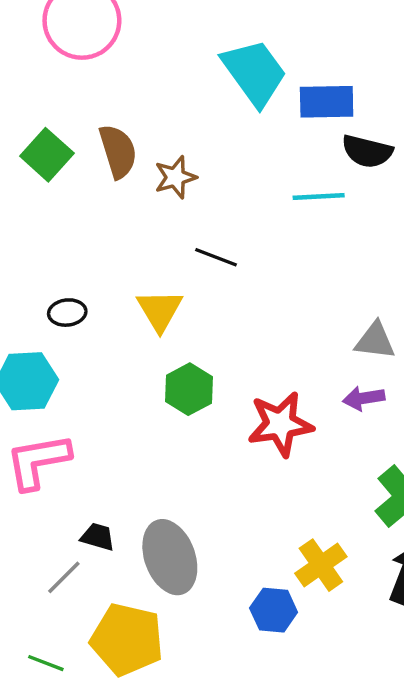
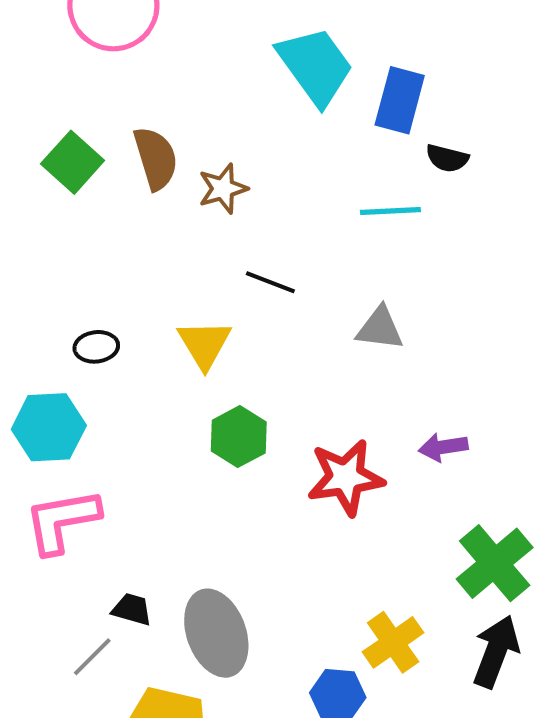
blue rectangle: (327, 102) -> (400, 100), turned -74
black semicircle: (367, 151) -> (447, 158), size x0.7
gray triangle: (375, 341) -> (380, 328), moved

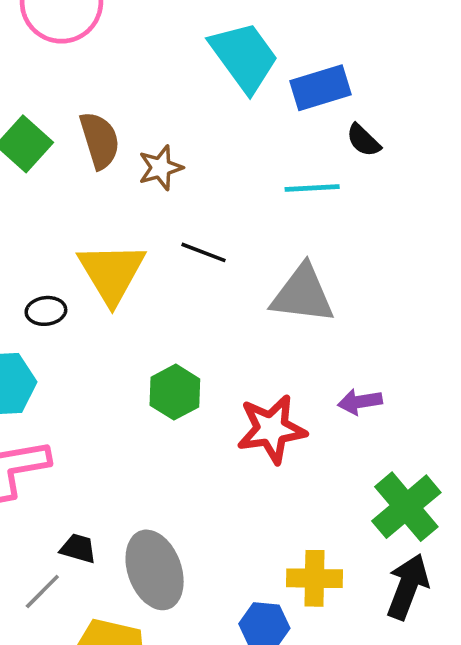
blue rectangle: (400, 100) -> (320, 88), turned 58
black semicircle: (447, 158) -> (363, 140), turned 30
gray triangle: (380, 328) -> (303, 294), size x1.5
yellow triangle: (204, 344) -> (112, 273), moved, size x1.4
yellow cross: (393, 642) -> (314, 578), turned 36

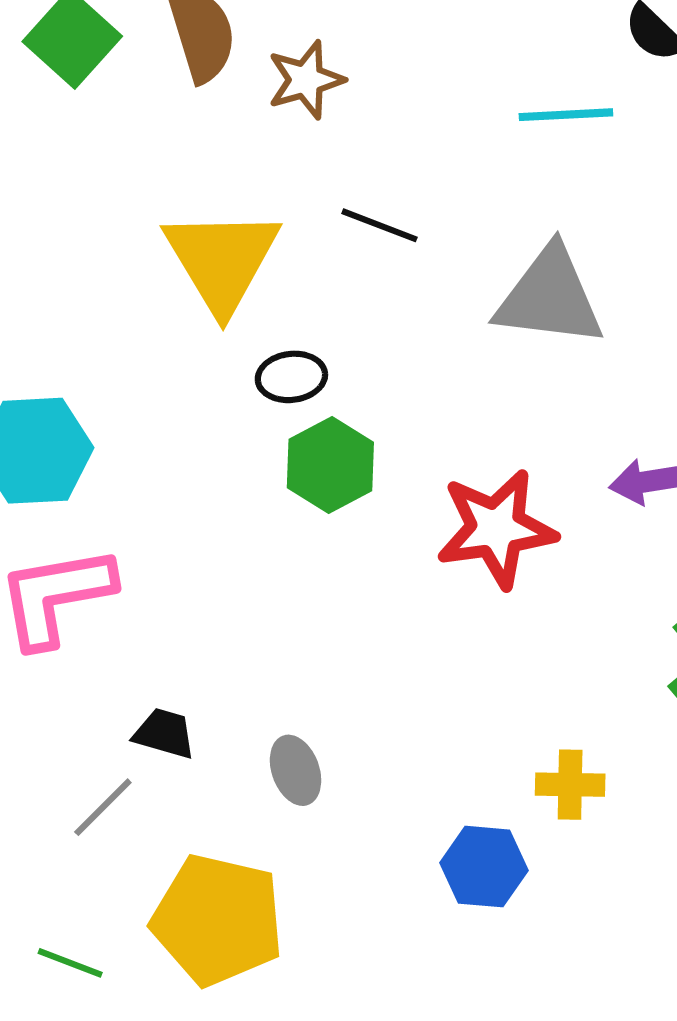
black ellipse: (46, 311) -> (291, 377), moved
gray ellipse: (155, 570) -> (296, 770), size x0.5
yellow cross: (314, 578) -> (570, 785), size x0.7

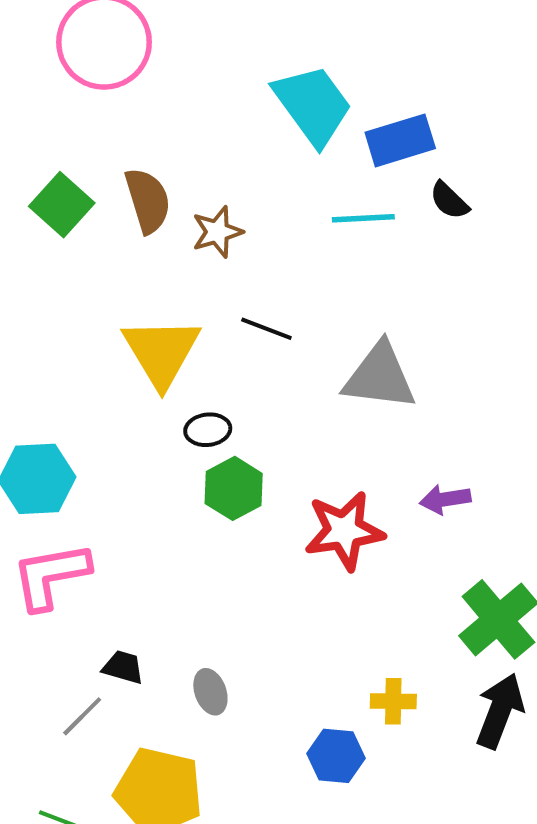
cyan line: (566, 115) -> (363, 218), moved

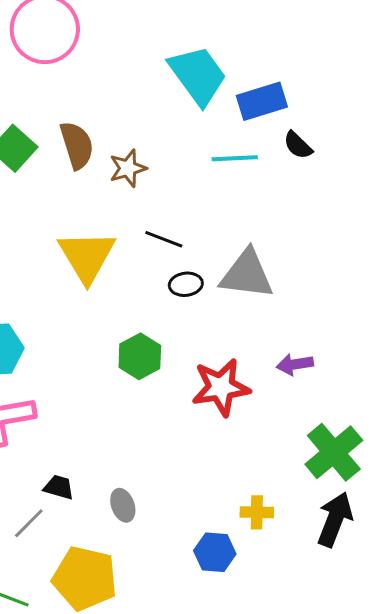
black ellipse: (208, 430) -> (186, 284), moved

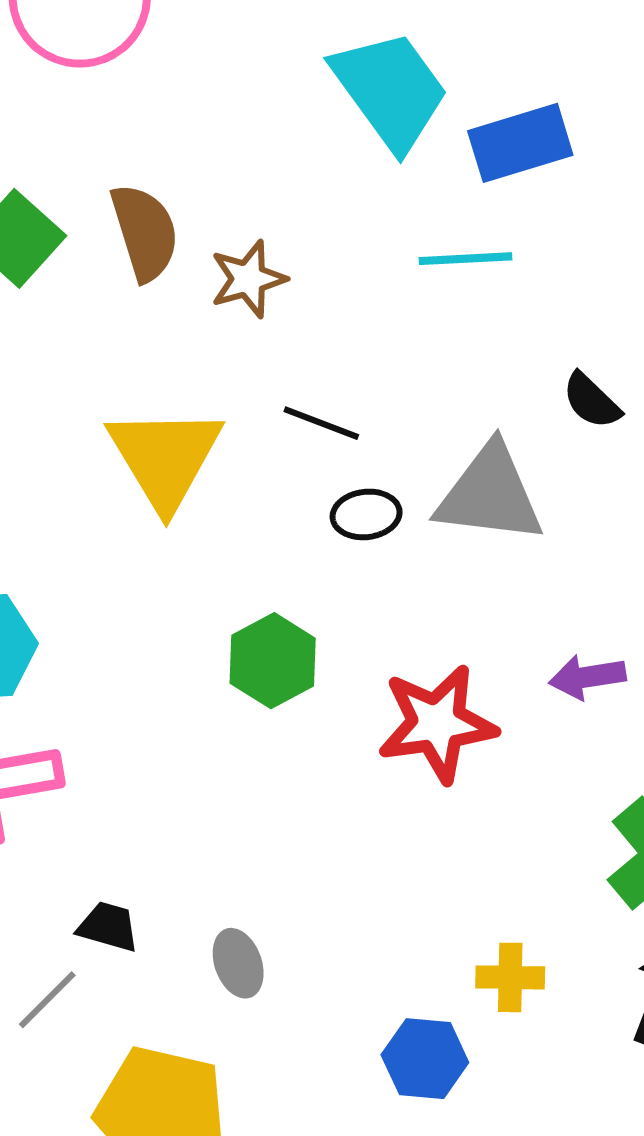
black semicircle: (298, 145) -> (591, 401), moved

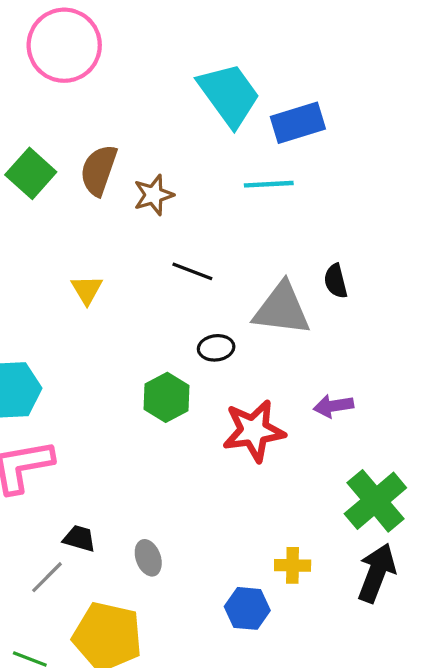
brown semicircle: (145, 232) -> (99, 170), turned -144
black semicircle: (591, 401) -> (336, 281), moved, turned 32
yellow triangle: (165, 458) -> (87, 290), moved, size x0.5
black ellipse: (366, 514) -> (216, 348), moved

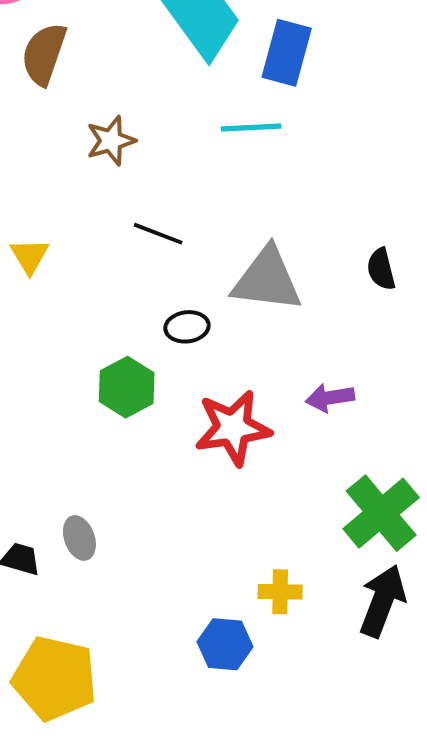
blue rectangle: (298, 123) -> (287, 53), turned -58
brown semicircle: (99, 170) -> (44, 54), moved
black semicircle: (336, 281) -> (381, 269), moved
gray ellipse: (148, 558) -> (79, 538), moved

